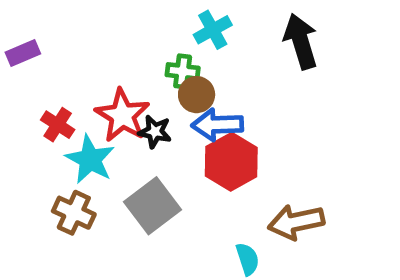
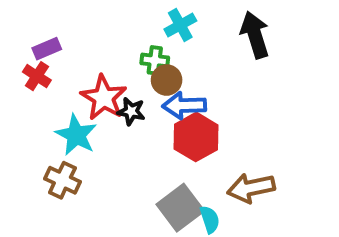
purple rectangle: (23, 53) -> (47, 49), moved
red cross: (58, 125) -> (37, 76), moved
gray square: (153, 206) -> (180, 208), moved

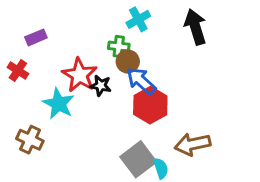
red cross: (37, 76) -> (18, 71), moved
blue arrow: (184, 106) -> (141, 81), turned 44
brown cross: (62, 180) -> (30, 140), moved

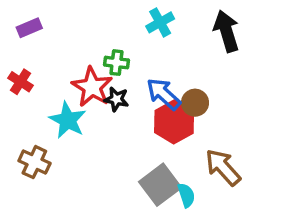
purple rectangle: (36, 37) -> (29, 28), moved
green cross: (119, 46) -> (116, 63), moved
brown circle: (128, 61) -> (195, 103), moved
brown arrow: (192, 144) -> (223, 167), turned 60

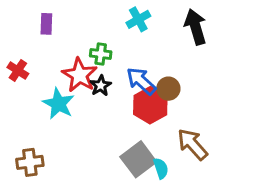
purple rectangle: (29, 28) -> (46, 24), moved, turned -65
black star: (116, 99) -> (101, 86), turned 30
brown cross: (34, 162) -> (30, 162), moved, turned -32

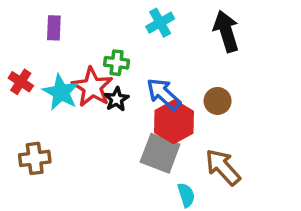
brown circle: (168, 89) -> (218, 101), moved
cyan star: (59, 104) -> (61, 92), moved
gray square: (138, 159) -> (160, 153), moved, turned -32
brown cross: (30, 162) -> (35, 158), moved

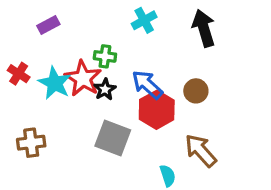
purple rectangle: (54, 28) -> (48, 25), turned 60
gray square: (160, 153) -> (113, 138), moved

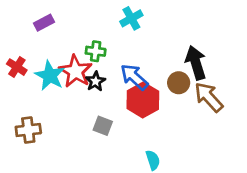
black arrow: (204, 28) -> (196, 63), moved
gray square: (113, 138) -> (103, 126), size x0.6
brown arrow: (201, 151) -> (209, 97), moved

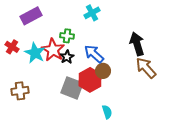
purple rectangle: (44, 23) -> (31, 16), size x1.5
brown circle: (179, 83) -> (103, 71), moved
red hexagon: (143, 100) -> (90, 80), moved
gray square: (103, 126) -> (72, 88), size x1.6

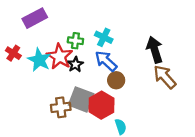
cyan cross: (92, 13) -> (104, 37), moved, turned -35
red hexagon: (90, 80) -> (101, 105), moved
brown cross: (20, 91) -> (61, 107), moved

